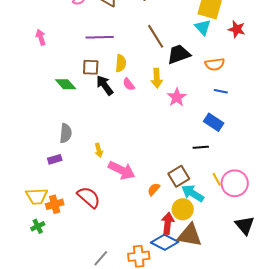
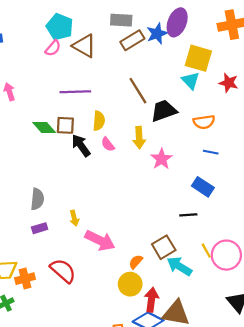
green diamond: (66, 84) -> (44, 128), moved
purple rectangle: (55, 159) -> (40, 228), moved
yellow circle: (183, 209) -> (130, 284), moved

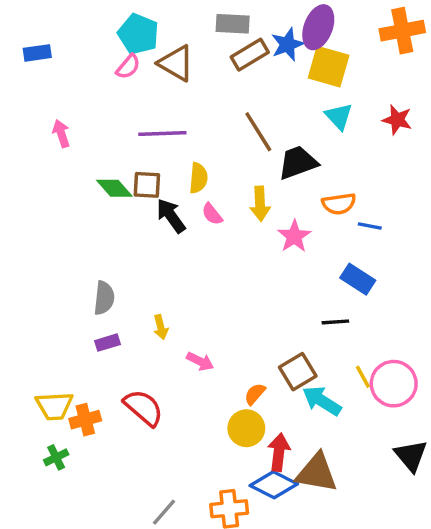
yellow square: (198, 58) -> (329, 67), moved
orange semicircle: (204, 122) -> (339, 204), moved
pink arrow: (100, 241) -> (200, 361), size x0.6

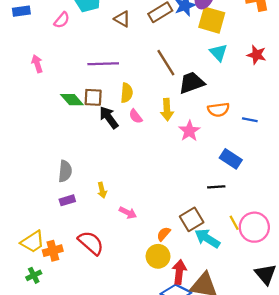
brown triangle: (176, 63) -> (122, 19), moved, size x0.7
pink semicircle: (128, 67) -> (62, 20), moved
blue line: (370, 226) -> (250, 120), moved
yellow trapezoid: (54, 406) -> (33, 242), turned -30

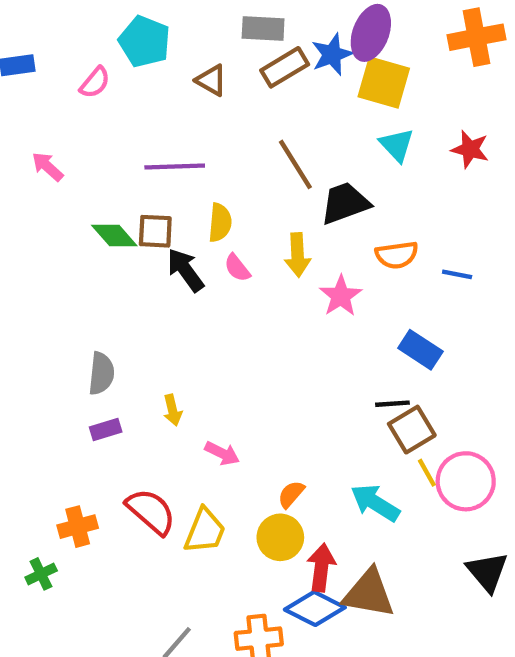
pink arrow: (37, 64) -> (47, 167), turned -30
brown square: (192, 219) -> (412, 430), moved
yellow trapezoid: (33, 242) -> (205, 531), moved, turned -35

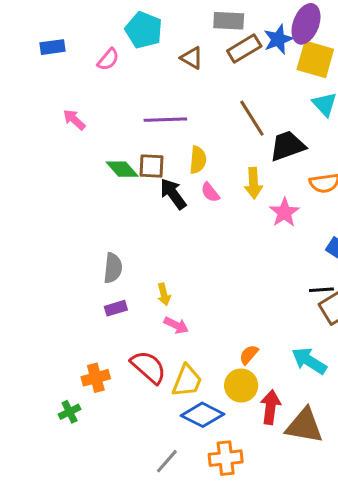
pink arrow: (222, 453) -> (176, 325), moved
blue diamond: (315, 608) -> (202, 415), moved

